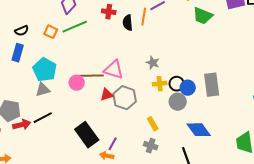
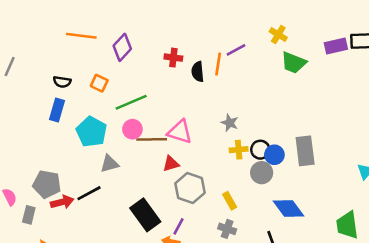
green line: (75, 27) -> (131, 102), moved
black semicircle: (22, 31) -> (62, 82), turned 32
pink circle: (77, 83) -> (132, 129), moved
gray triangle: (43, 90) -> (109, 164), moved
gray hexagon: (125, 98) -> (190, 188), moved

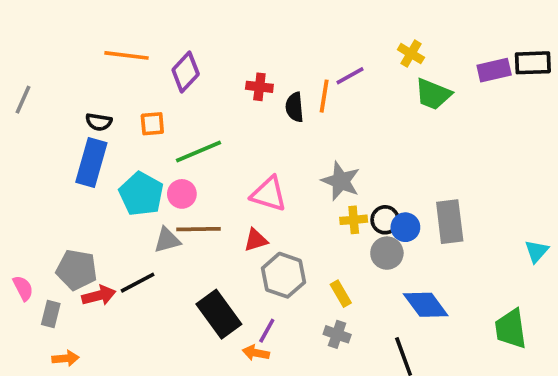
orange square: (99, 83) -> (152, 124), turned -30
blue rectangle: (57, 110) -> (91, 163), size x1.4
gray star: (230, 123) -> (341, 181), size x1.5
pink circle: (132, 129) -> (182, 194), moved
brown line: (152, 139) -> (199, 229), moved

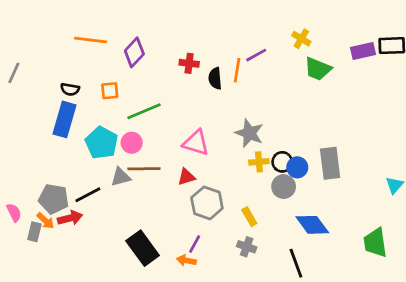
black line: (138, 283) -> (88, 195), moved
black rectangle: (219, 314) -> (143, 248), moved
orange arrow: (66, 358) -> (45, 221), moved, turned 48

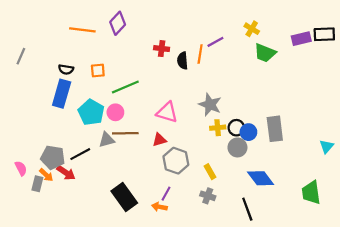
purple diamond: (134, 52) -> (118, 23), moved
red arrow: (70, 218) -> (66, 173), turned 48

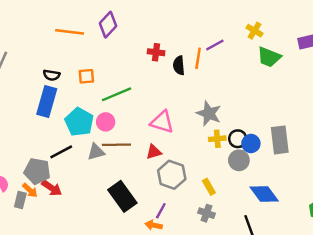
black line: (80, 154) -> (61, 152), moved
black rectangle: (124, 197) -> (122, 196), moved

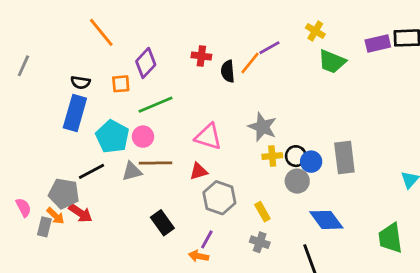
purple diamond: (108, 25) -> (146, 63), moved
orange line: (70, 32) -> (101, 32), turned 44
orange line: (198, 58) -> (250, 63), turned 30
black rectangle: (122, 196) -> (162, 223), size x0.7

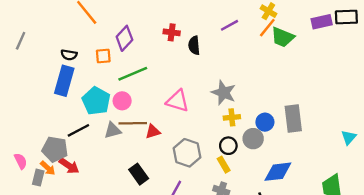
orange line: (250, 63) -> (267, 28), moved
black circle: (296, 156) -> (228, 146), moved
red triangle: (199, 171) -> (153, 132), moved
blue diamond: (326, 220) -> (278, 172), turned -60

